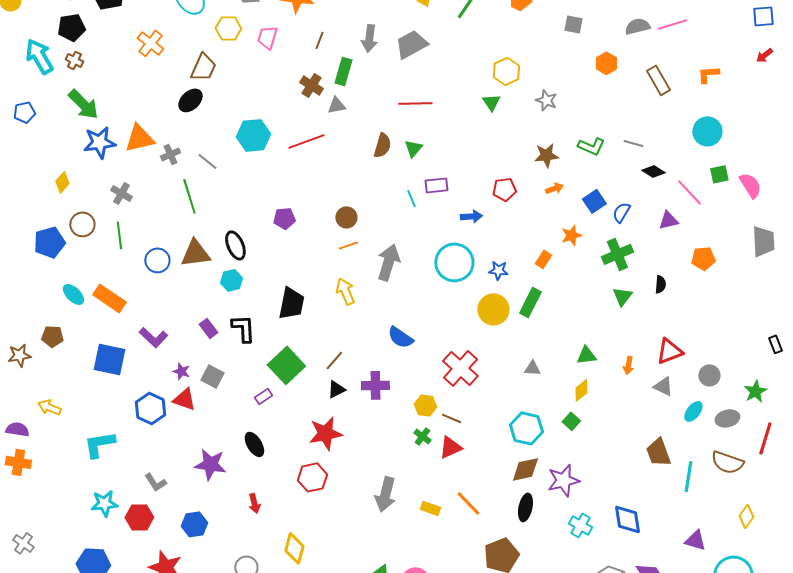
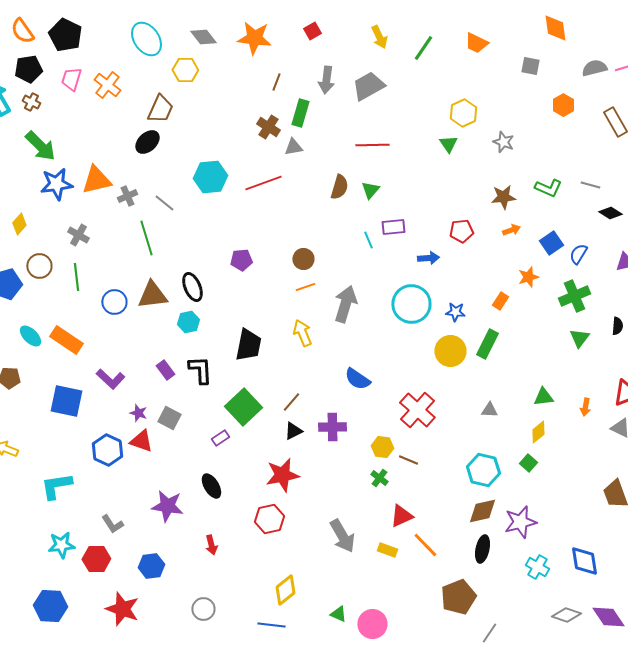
pink trapezoid: (267, 37) -> (71, 79), moved
red triangle: (450, 447) -> (401, 516), moved
gray arrow: (385, 494) -> (342, 536), turned -44
yellow diamond: (294, 548) -> (285, 590), moved, turned 36

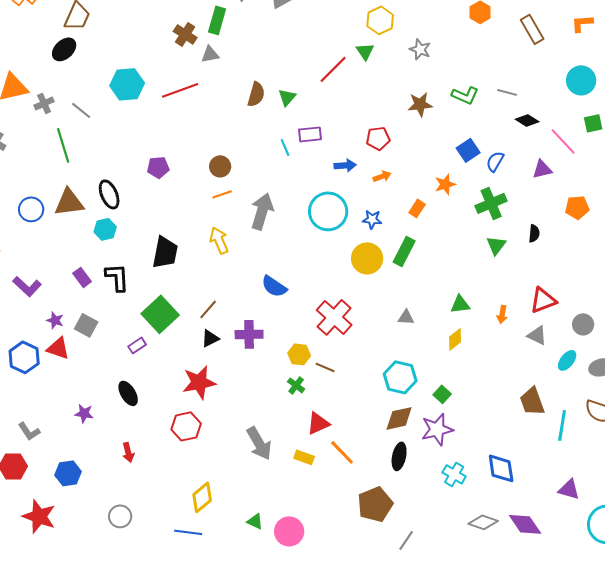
red line: (372, 145) -> (333, 69), moved, turned -44
orange arrow: (511, 230) -> (382, 176), moved
green square: (528, 463) -> (442, 394), moved
purple star: (167, 506) -> (84, 413), size x0.6

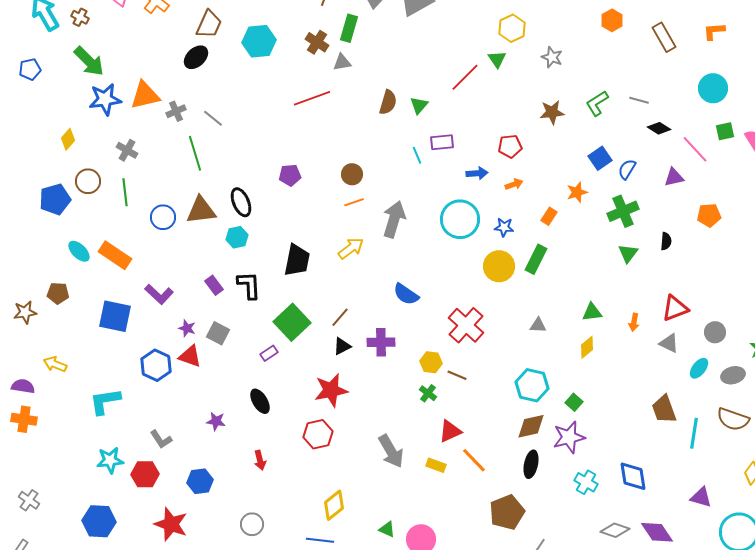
cyan hexagon: (127, 84) -> (259, 41), moved
green L-shape: (465, 95) -> (597, 103), turned 124
yellow arrow: (219, 240) -> (351, 248), turned 76

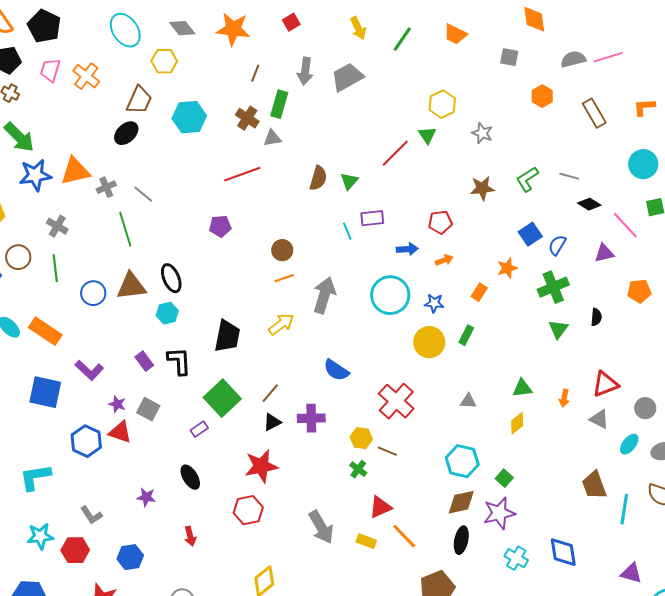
purple pentagon: (290, 175) -> (220, 226), moved
green rectangle: (536, 259) -> (466, 335), size x0.7

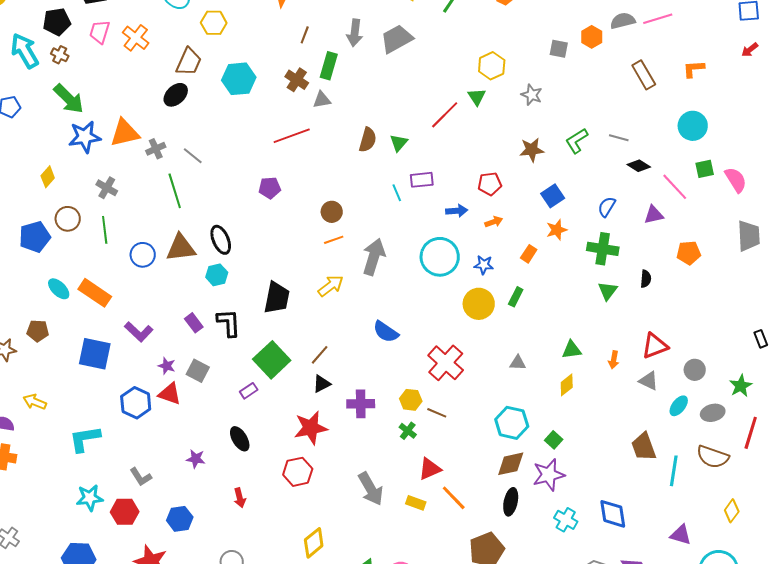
gray square: (509, 57) -> (559, 49), moved
orange hexagon: (542, 96) -> (592, 37), moved
blue square: (530, 234) -> (553, 196), moved
green cross: (553, 287) -> (603, 249), turned 32
purple cross: (311, 418) -> (361, 404), moved

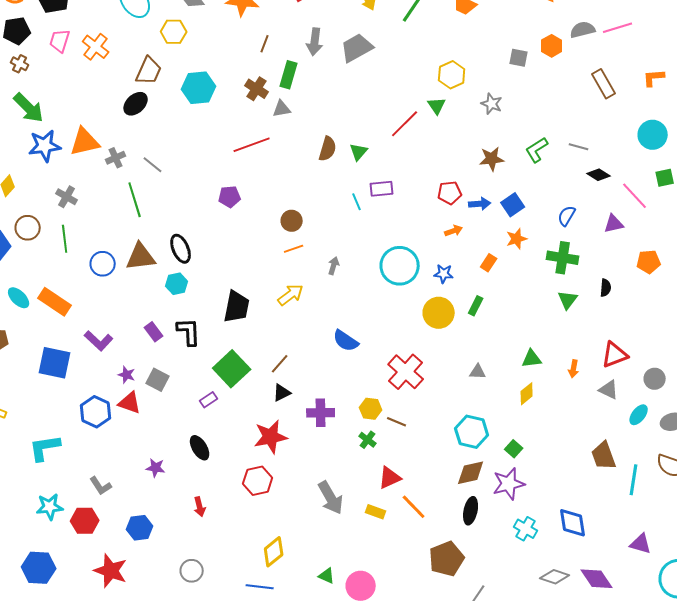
blue arrow: (457, 211) -> (480, 204), moved
gray arrow: (374, 257) -> (334, 266), size x0.5

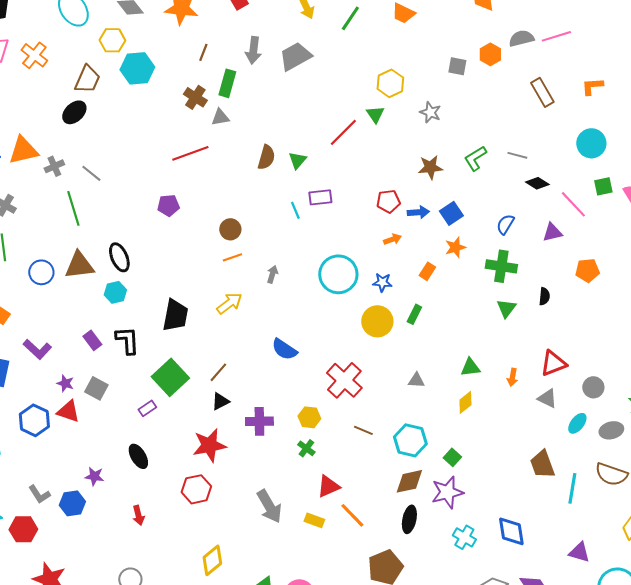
cyan hexagon: (199, 88) -> (137, 68), moved
brown line: (397, 422) -> (363, 430), moved
blue hexagon: (140, 528) -> (72, 503), moved

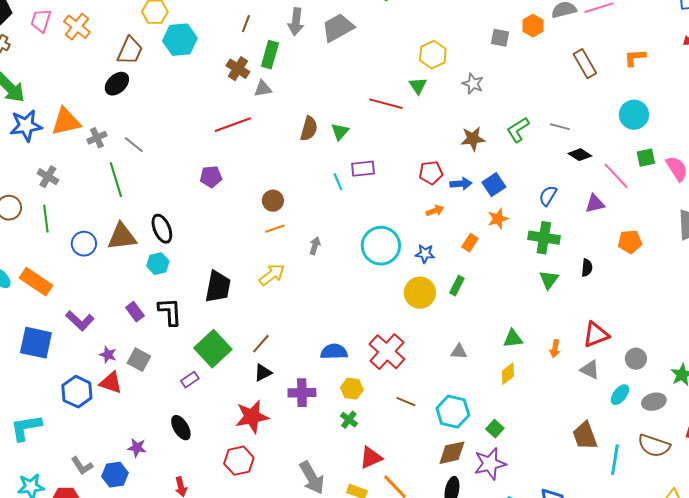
red line: (343, 132) -> (386, 104), turned 60
blue semicircle: (284, 349) -> (334, 352), moved, turned 144

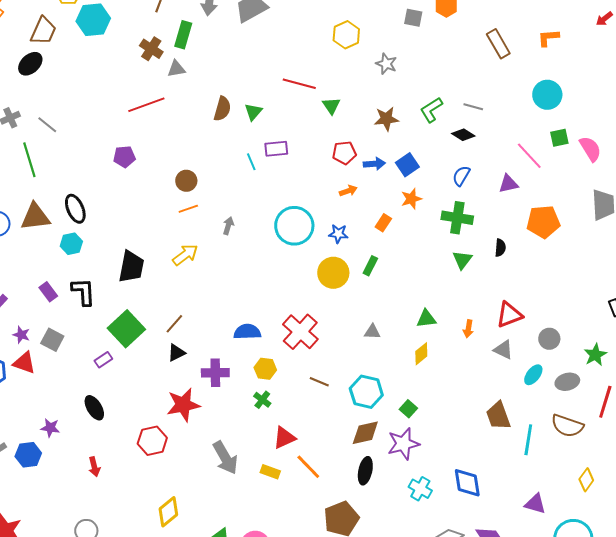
green triangle: (418, 86) -> (331, 106), moved
black diamond: (580, 155) -> (463, 135), moved
orange pentagon: (630, 242) -> (543, 222), size x1.4
red star: (252, 417) -> (183, 405), moved

